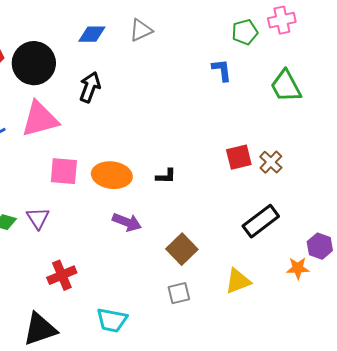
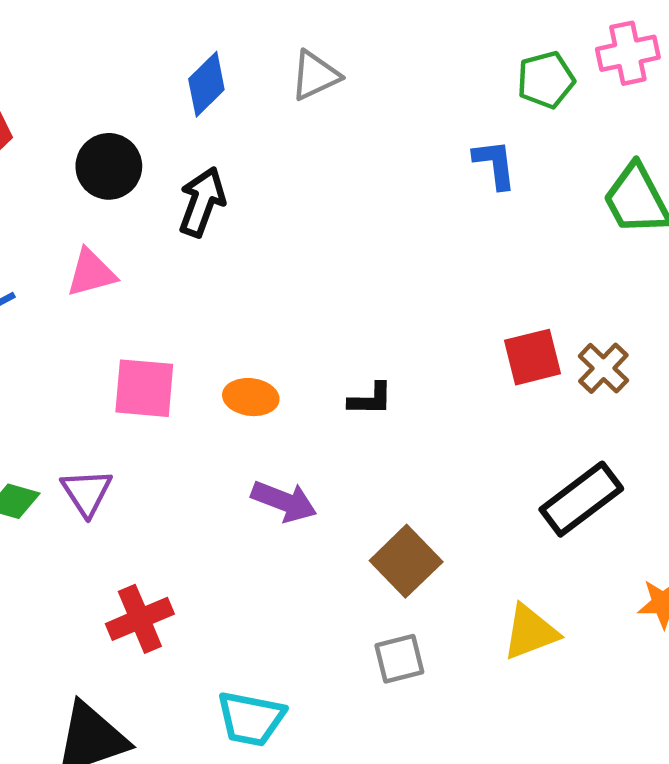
blue diamond: (92, 34) -> (206, 84), turned -44
black circle: (34, 63) -> (109, 166), moved, size x0.7
pink triangle: (40, 119) -> (91, 273), size x0.6
orange ellipse: (112, 175) -> (251, 397), size x0.6

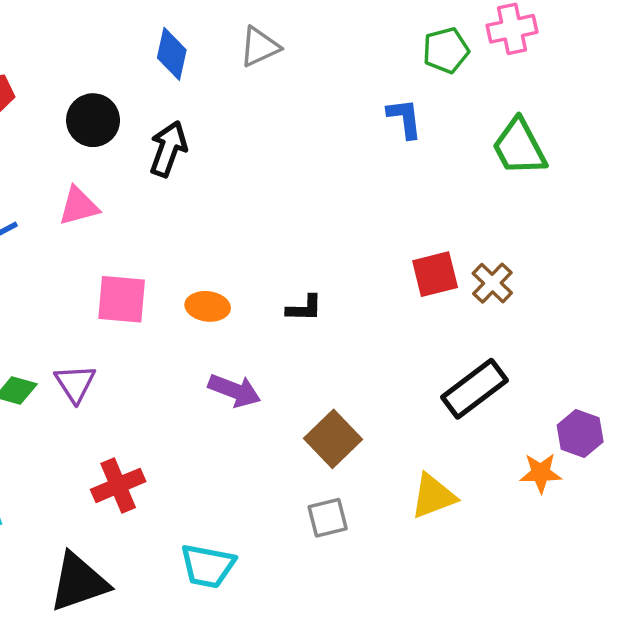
blue diamond: (206, 84) -> (172, 54), turned -33

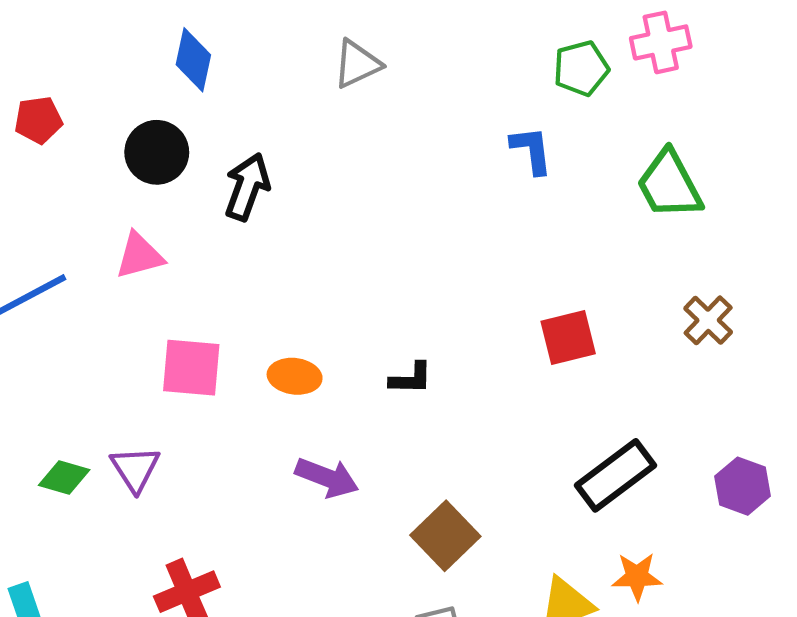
blue diamond: (172, 54) -> (193, 60), moved
brown cross: (492, 283) -> (708, 320), moved
purple hexagon: (580, 434) -> (743, 486), moved
orange star: (541, 473) -> (637, 577), moved

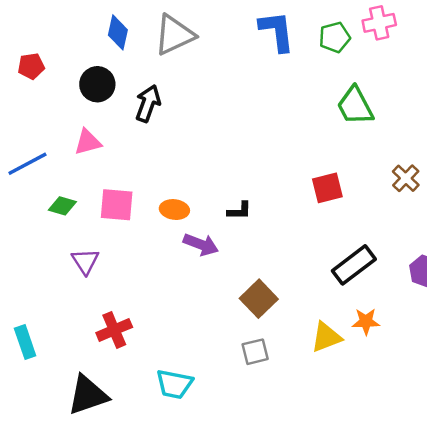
gray triangle: (357, 64) -> (174, 35), moved, size x1.5
blue L-shape: (532, 150) -> (277, 31), moved, size x1.5
green trapezoid: (669, 185) -> (355, 106), moved
green diamond: (64, 478) -> (62, 206), moved
purple arrow: (327, 478) -> (201, 244), moved

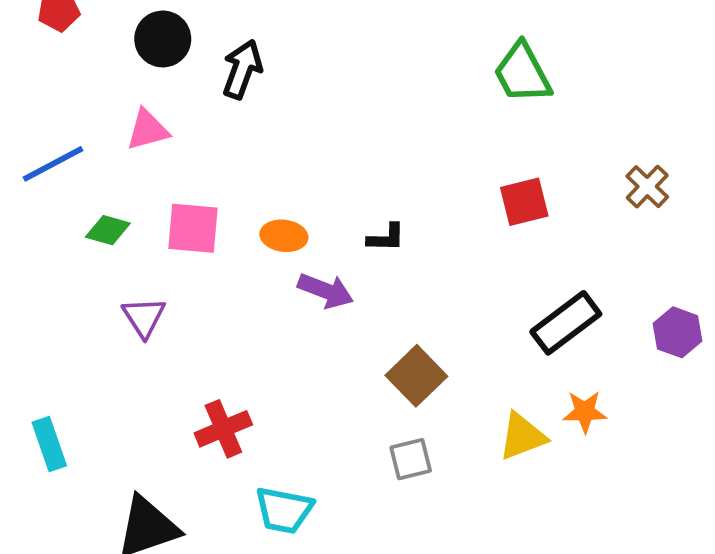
green trapezoid: (355, 106) -> (522, 73), moved
red cross: (114, 330) -> (223, 429), moved

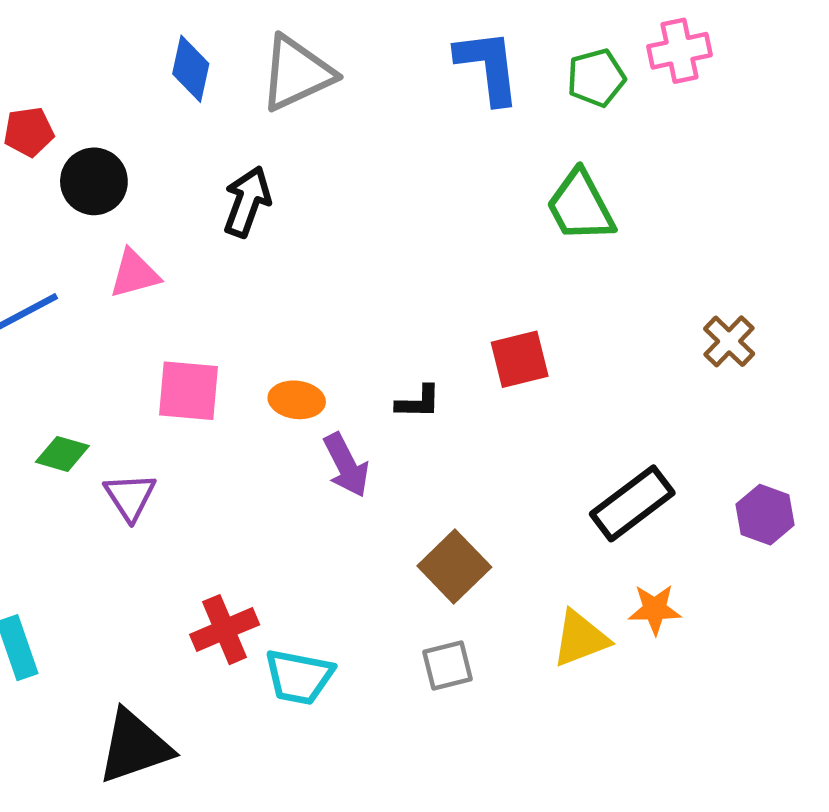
black circle: (163, 39) -> (94, 181), moved
red square: (524, 202) -> (520, 359), moved
green diamond: (108, 230) -> (62, 454), moved
purple arrow: (326, 291) -> (346, 465), turned 42
cyan trapezoid: (284, 510) -> (299, 677), moved

